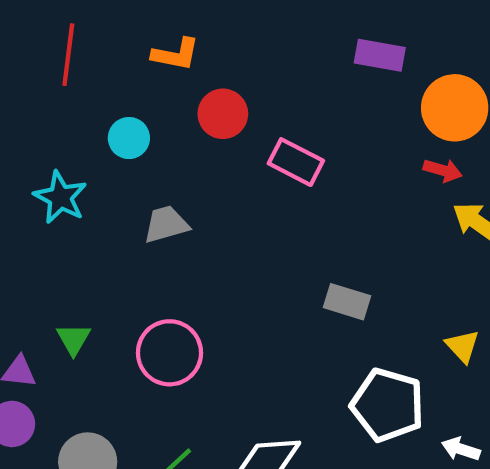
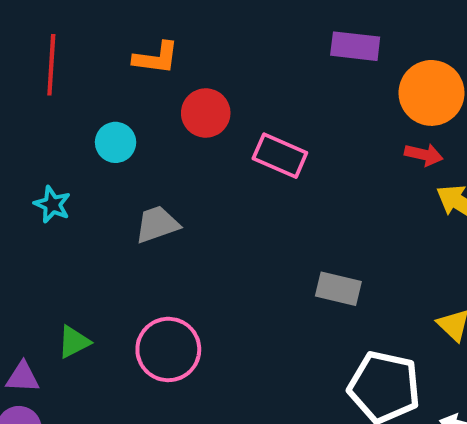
cyan star: (60, 197) -> (52, 204), size x0.7
green triangle: (73, 339) -> (74, 342), turned 36

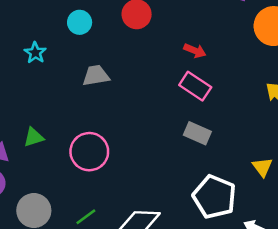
red arrow: (424, 155) -> (195, 51), moved
pink rectangle: (280, 156) -> (195, 86), moved

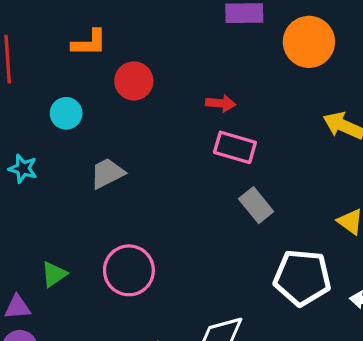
gray rectangle: (197, 133) -> (256, 205), turned 45

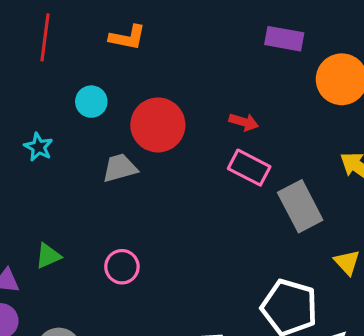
red circle: (134, 81) -> (158, 125), moved, size x1.4
gray rectangle: (256, 205) -> (300, 206), moved, size x1.4
pink circle: (129, 270) -> (122, 267), size x0.7

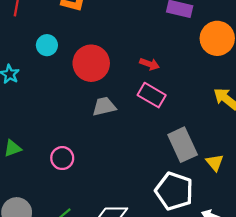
gray trapezoid: (120, 168) -> (104, 106), moved
gray rectangle: (300, 206) -> (183, 145), moved

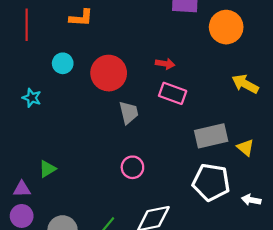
gray trapezoid: (104, 106) -> (129, 113), turned 100
gray rectangle: (183, 145) -> (211, 136), turned -68
pink circle: (62, 158) -> (132, 167), moved

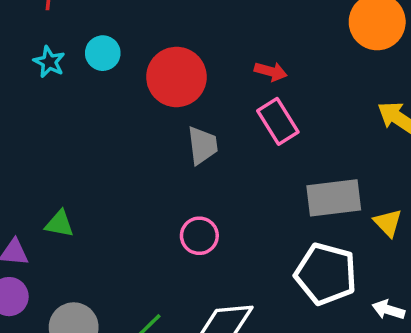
pink rectangle: (173, 93) -> (278, 121), turned 32
cyan star: (32, 98) -> (49, 62), moved
green triangle: (47, 169) -> (60, 224), turned 36

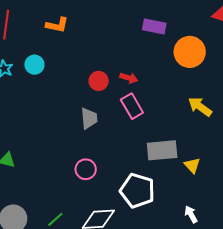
red circle: (176, 77) -> (99, 81), moved, size x0.6
white pentagon: (326, 274) -> (137, 191), moved
white arrow: (388, 310) -> (191, 214), turned 42

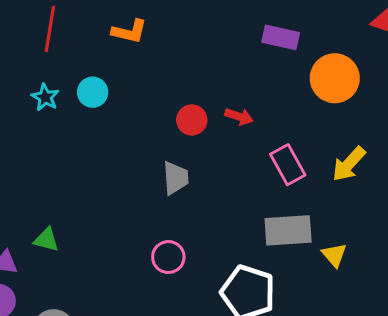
pink rectangle: (132, 106) -> (288, 165), moved
yellow arrow: (200, 107) -> (349, 164), turned -85

